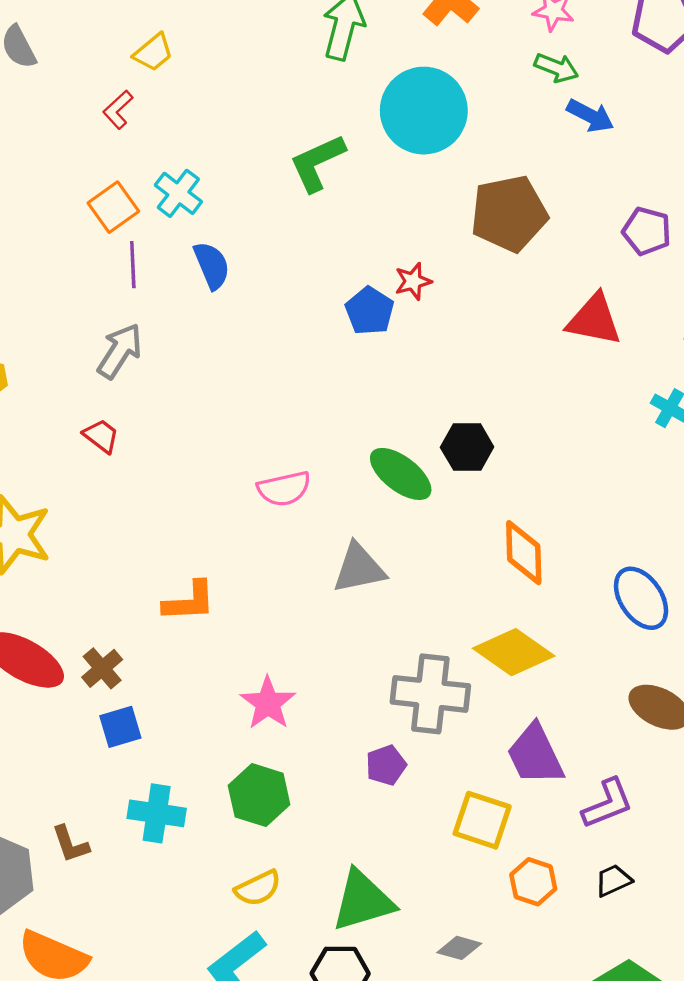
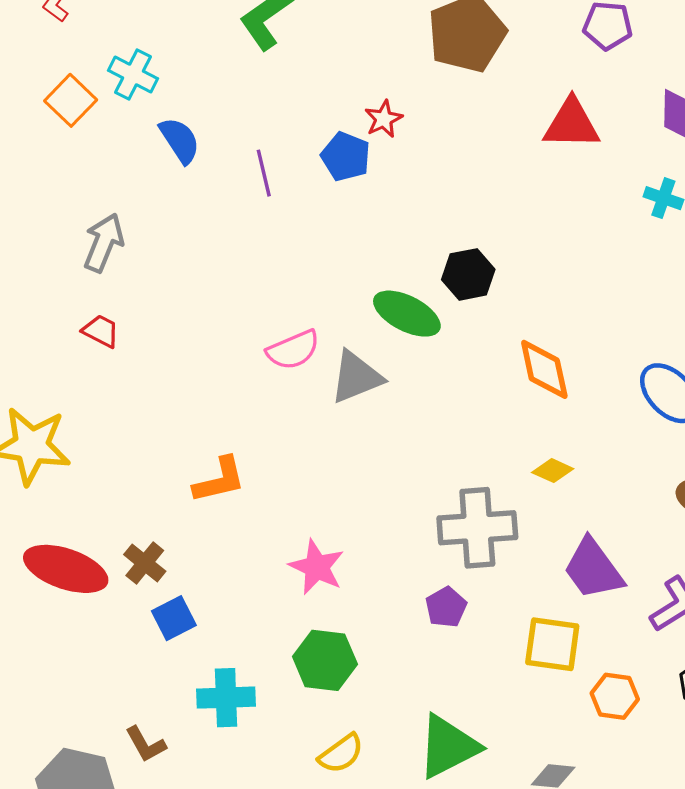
purple line: (133, 265) -> (264, 173), moved
gray triangle: (359, 568) -> (356, 377), moved
yellow diamond: (514, 652) -> (553, 471), size x0.5

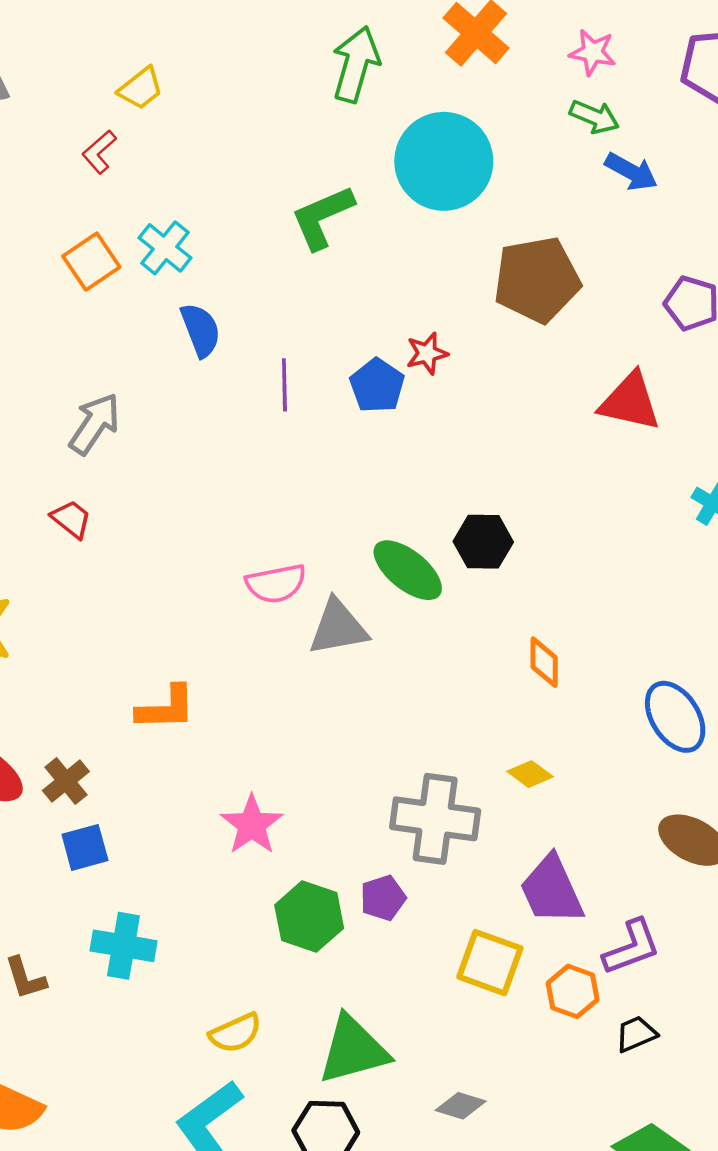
orange diamond: (544, 369) -> (544, 662), size x0.7
green hexagon: (325, 660) -> (309, 917), moved
orange hexagon: (615, 696) -> (573, 991), moved

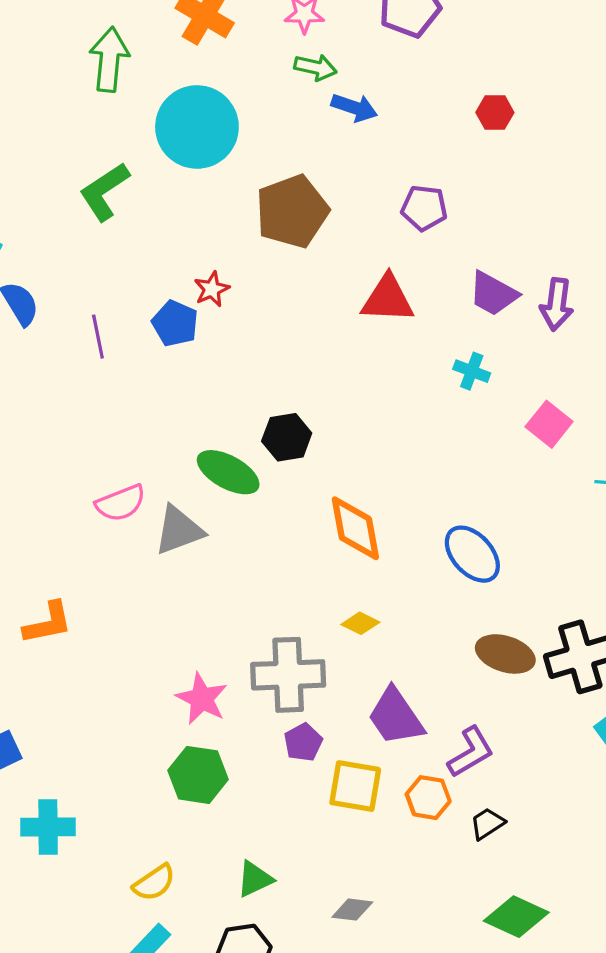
orange diamond: (544, 662) -> (355, 528), size x1.6
pink star: (252, 825) -> (202, 699), moved
purple pentagon: (383, 898) -> (303, 742), moved
green triangle: (353, 1050) -> (255, 879), size x0.6

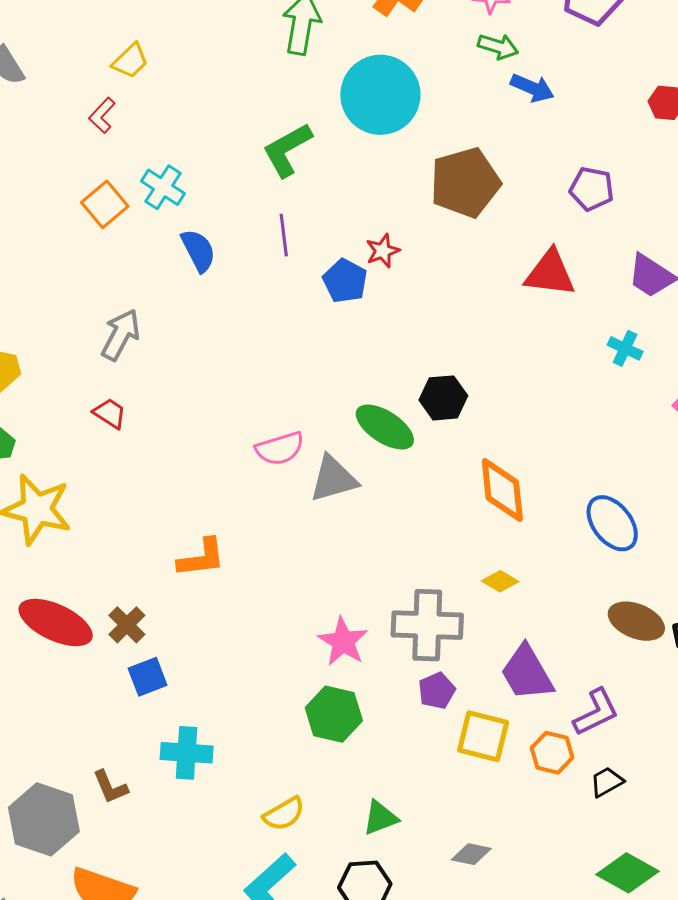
purple line: (98, 337) -> (284, 235), moved

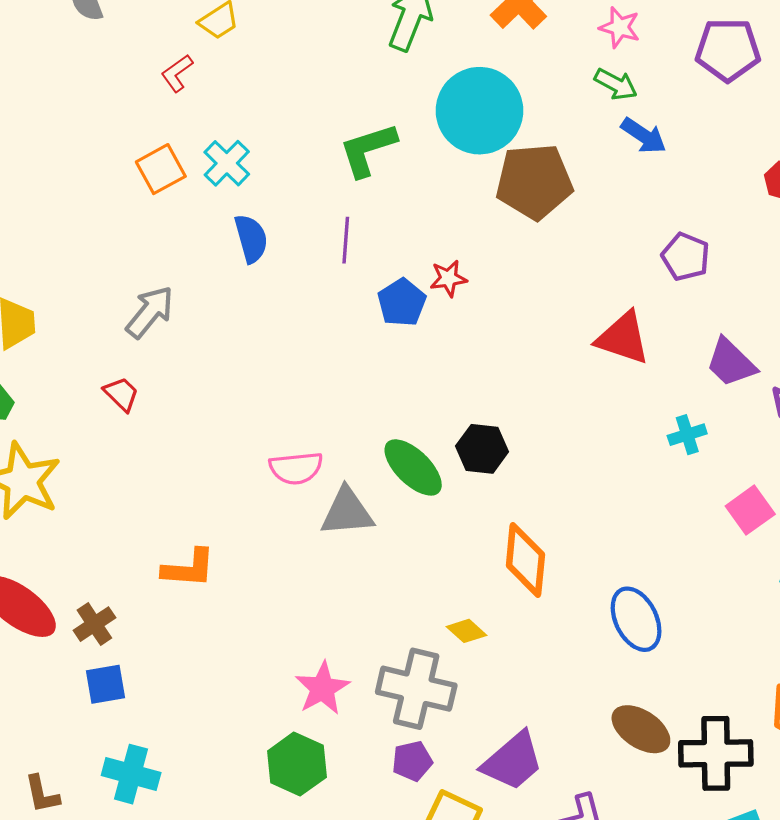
brown pentagon: (465, 182) -> (534, 182), moved
cyan cross: (625, 348) -> (687, 435), turned 36
yellow diamond: (500, 581) -> (467, 631), moved
purple trapezoid: (527, 673) -> (513, 761), turned -112

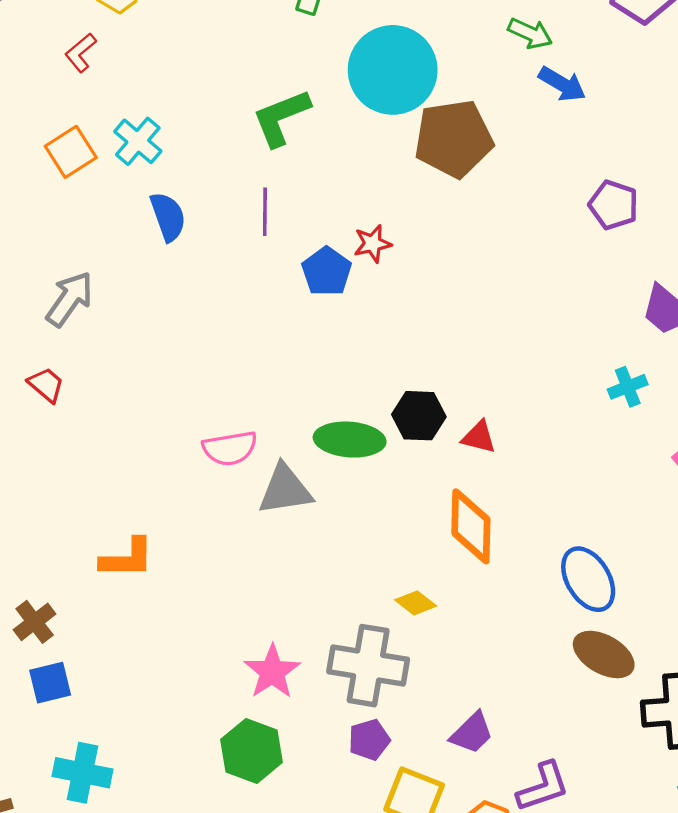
red triangle: (623, 338) -> (479, 437), moved, size x0.6
green ellipse: (413, 467) -> (350, 440), turned -36
brown ellipse: (641, 729) -> (604, 654), moved
purple trapezoid: (513, 761) -> (472, 733), size x0.7

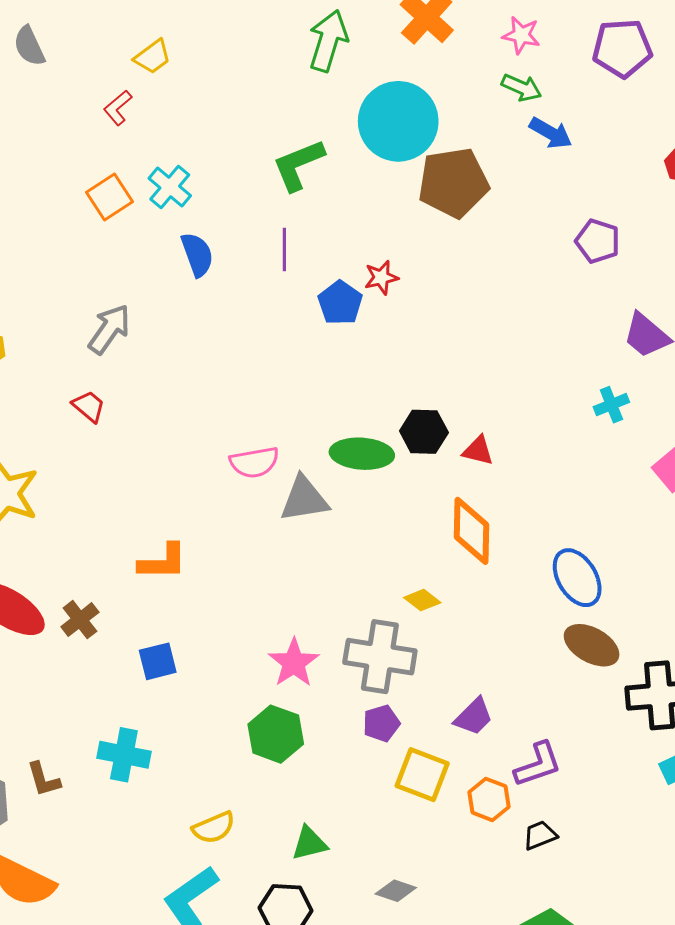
blue square: (50, 683) -> (158, 661), moved

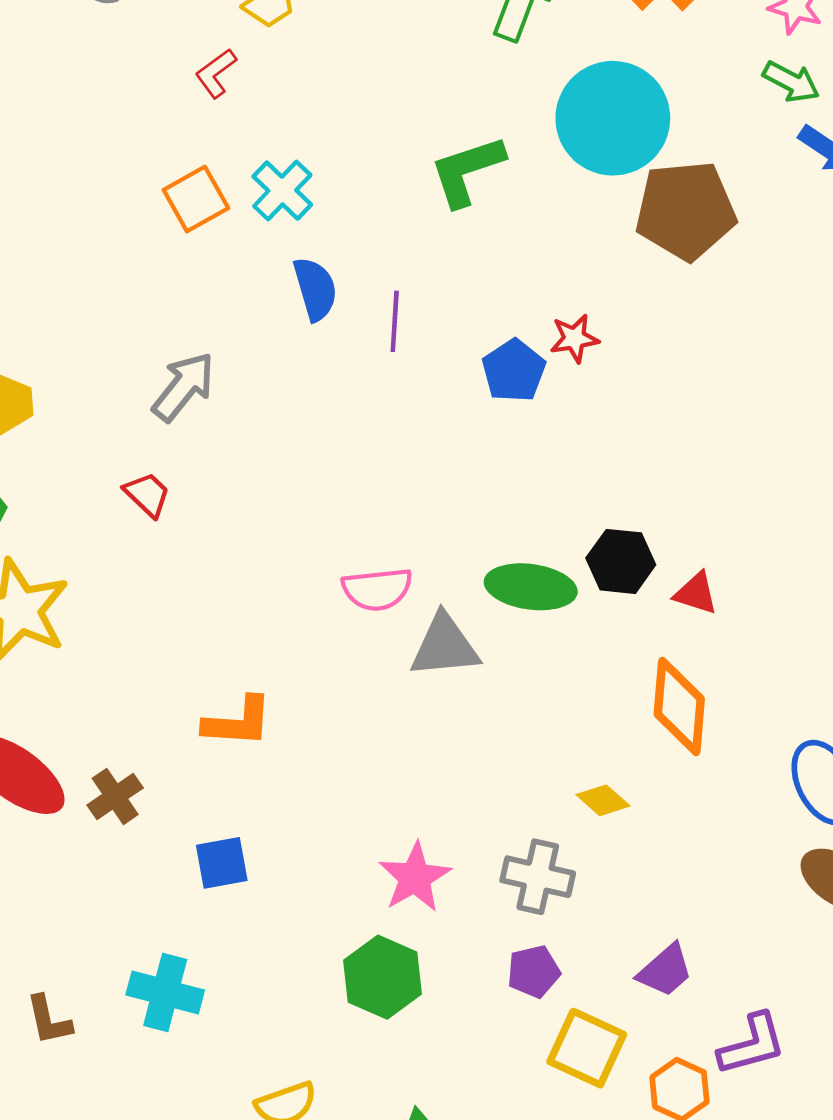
purple line: (284, 250) -> (395, 321), moved
gray cross: (380, 657) -> (538, 877), size x0.7

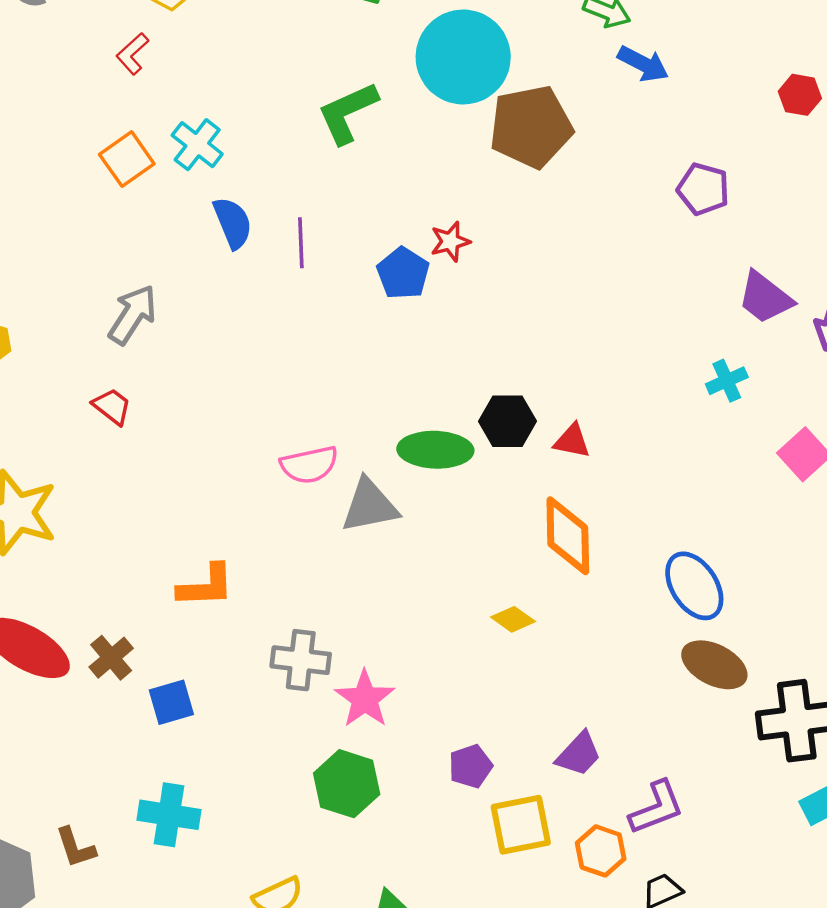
blue square: (222, 863) -> (171, 702), moved
gray cross: (538, 877) -> (301, 660), moved
yellow square: (587, 1048) -> (521, 825), turned -30

